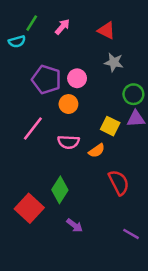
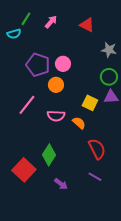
gray star: (114, 62) -> (109, 50), moved
orange semicircle: (97, 151) -> (79, 123), turned -104
purple line: (131, 234) -> (95, 177), moved

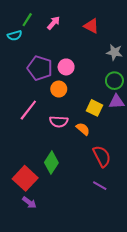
purple arrow: (61, 184) -> (29, 202), moved

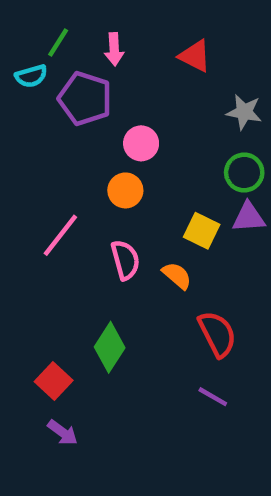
pink arrow: (54, 23) -> (114, 49), turned 136
purple pentagon: (40, 68) -> (85, 99), moved
pink semicircle: (59, 122) -> (125, 260), turned -108
red square: (25, 178) -> (54, 381), size x0.7

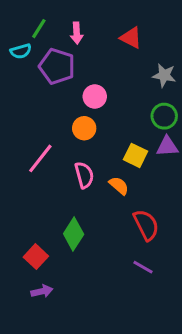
purple arrow: (63, 433) -> (42, 291), turned -50

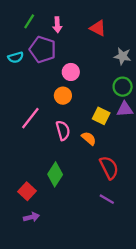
cyan semicircle: (21, 51) -> (16, 57), moved

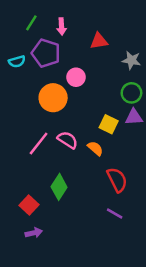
red triangle: (98, 28) -> (99, 41), moved, turned -36
orange circle: (63, 96) -> (53, 98), moved, size x1.5
pink line: (30, 118) -> (39, 144), moved
pink semicircle: (63, 130) -> (68, 140), turned -42

